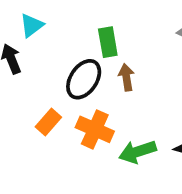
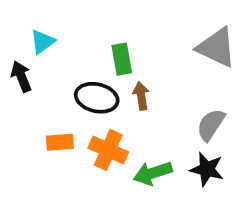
black ellipse: (84, 79) -> (97, 98), turned 69
orange rectangle: (48, 122) -> (60, 142), turned 45

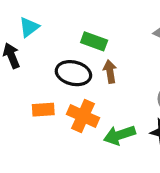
green rectangle: (122, 59) -> (94, 41), turned -60

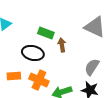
brown arrow: (110, 72) -> (62, 45), moved

